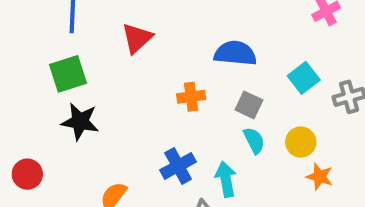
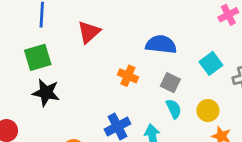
orange cross: (191, 97) -> (128, 76), turned 30

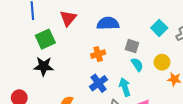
blue semicircle: (161, 44) -> (108, 23), moved
green square: (38, 57) -> (45, 39), moved
orange cross: (128, 76) -> (98, 54), moved, turned -32

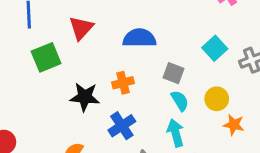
black star: (44, 66) -> (85, 97), moved
cyan arrow: (125, 87) -> (176, 133), moved

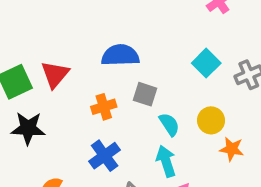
red triangle: (81, 28) -> (55, 74), moved
gray square: (174, 73) -> (145, 94), moved
black star: (85, 97) -> (28, 128), moved

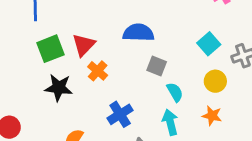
orange cross: (104, 107) -> (98, 71), moved, turned -36
yellow circle: (211, 120) -> (215, 81), moved
orange star: (232, 149) -> (212, 116), moved

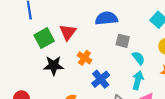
orange cross: (98, 71) -> (84, 58), moved
cyan arrow: (170, 122) -> (138, 80), turned 36

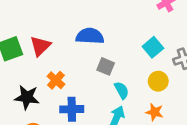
black star: (54, 66) -> (27, 97), moved
blue cross: (101, 79) -> (72, 109), turned 30

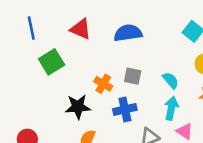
red triangle: (40, 46) -> (81, 29), moved, turned -40
gray square: (106, 66) -> (133, 76), moved

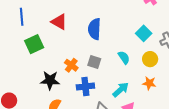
blue semicircle: (128, 33) -> (94, 29), turned -85
cyan semicircle: (171, 80) -> (124, 57), moved
cyan arrow: (171, 108) -> (121, 90), turned 30

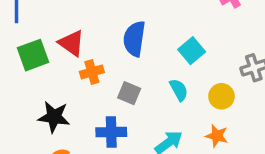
red triangle: (59, 22) -> (71, 43), moved
cyan square: (144, 33) -> (192, 51), moved
orange cross: (71, 65) -> (92, 72), moved, turned 32

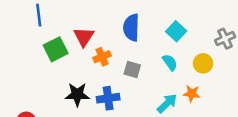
red triangle: (71, 43) -> (84, 37), turned 35
blue cross: (111, 132) -> (108, 98), moved
orange star: (217, 136) -> (192, 94), moved

